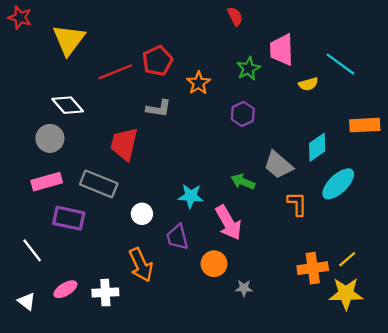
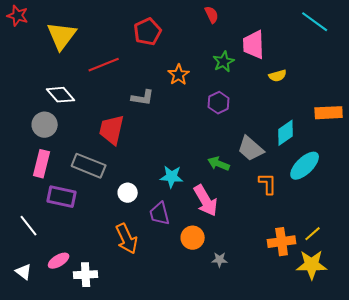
red pentagon: (157, 61) -> (148, 32), moved
cyan line: (340, 64) -> (315, 22), moved
pink rectangle: (47, 182) -> (42, 164), turned -60
white cross: (105, 293) -> (86, 275), moved

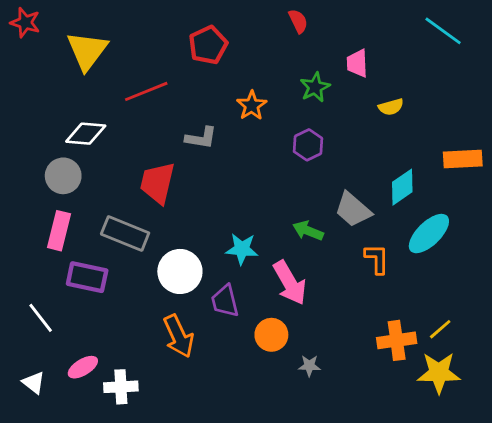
pink trapezoid: (254, 45) -> (357, 63), size x0.7
white diamond: (61, 95) -> (86, 134), turned -44
white circle: (128, 193) -> (180, 271), size x1.6

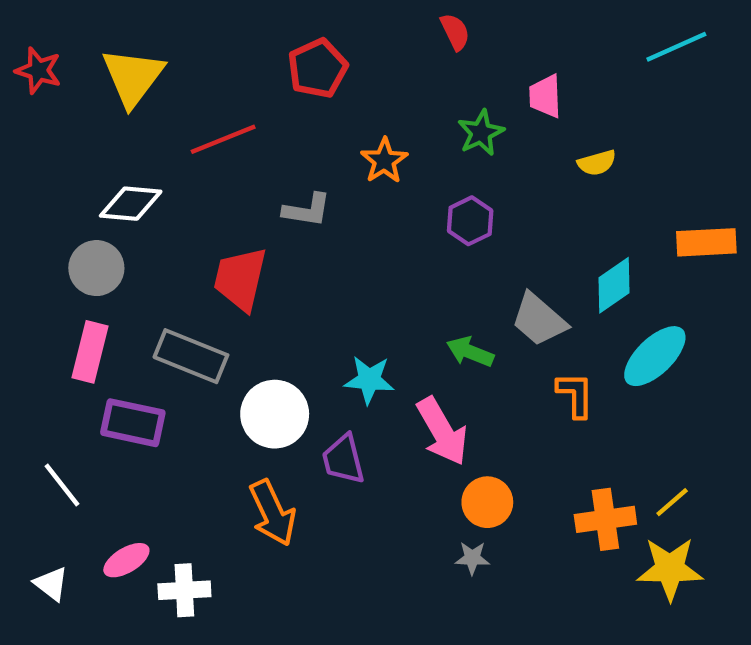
red star: (25, 23) -> (38, 70), moved
cyan line: (443, 31) -> (676, 47), turned -60
orange circle: (271, 335) -> (487, 502), moved

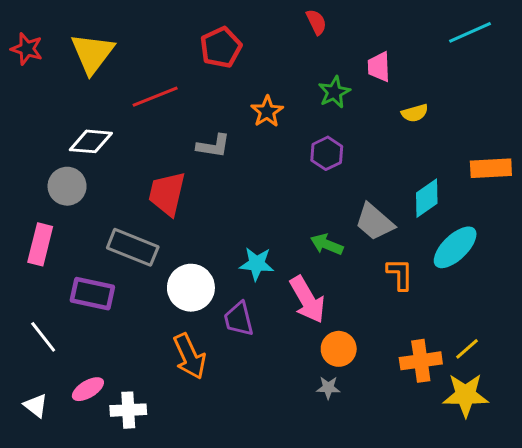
pink rectangle: (90, 352) -> (40, 244), moved

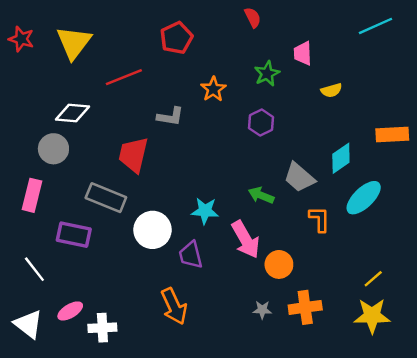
orange circle: (339, 349) -> (279, 264), moved
orange arrow: (189, 356) -> (174, 306), moved
orange cross: (421, 361) -> (305, 307), moved
white triangle: (36, 406) -> (28, 324), size x1.5

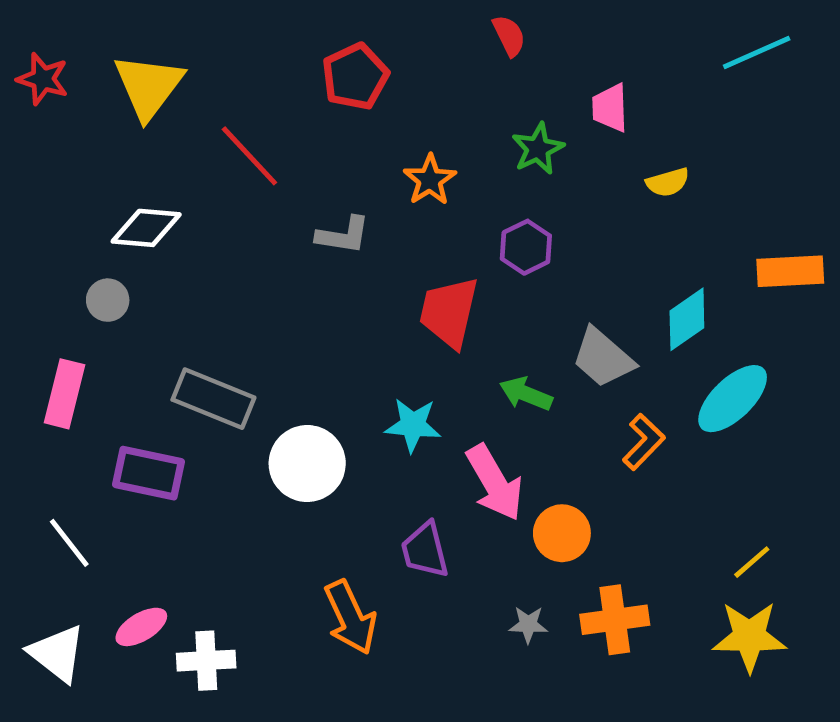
red line: (124, 77) -> (249, 156), turned 69
gray circle: (53, 149) -> (108, 300), size x0.7
red trapezoid: (133, 155) -> (449, 312), moved
orange L-shape: (319, 219) -> (644, 442), turned 44
purple trapezoid: (191, 255) -> (425, 550), moved

